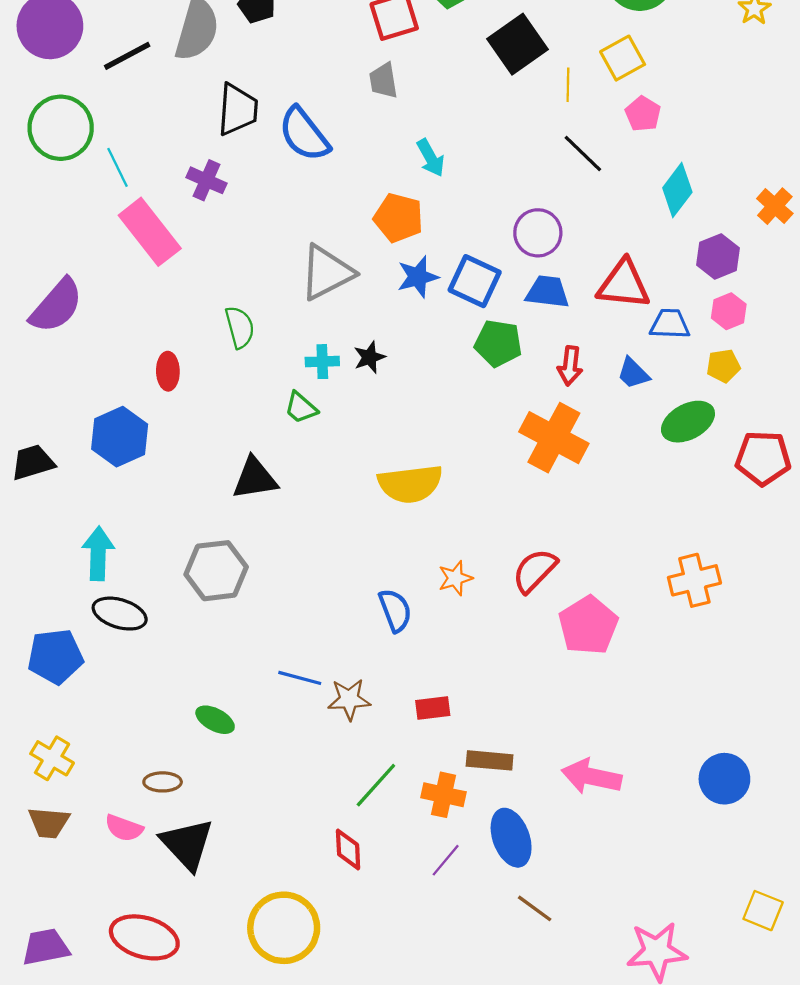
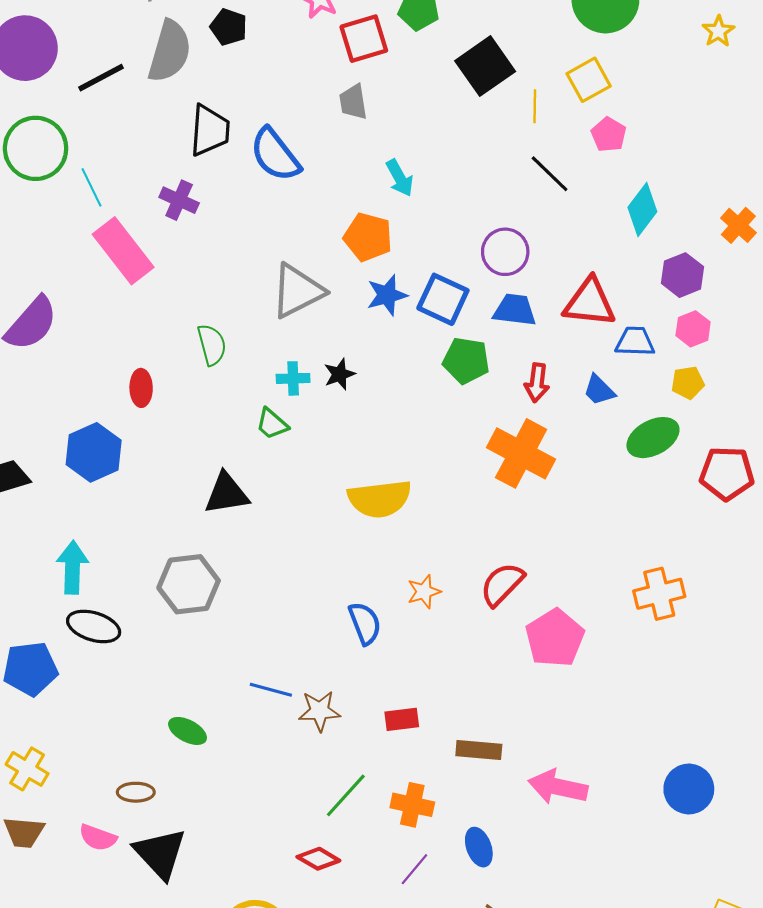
brown rectangle: (490, 760) -> (479, 750), moved
blue ellipse: (511, 838) -> (479, 847), size x0.7
red diamond: (348, 849) -> (318, 859), turned -57

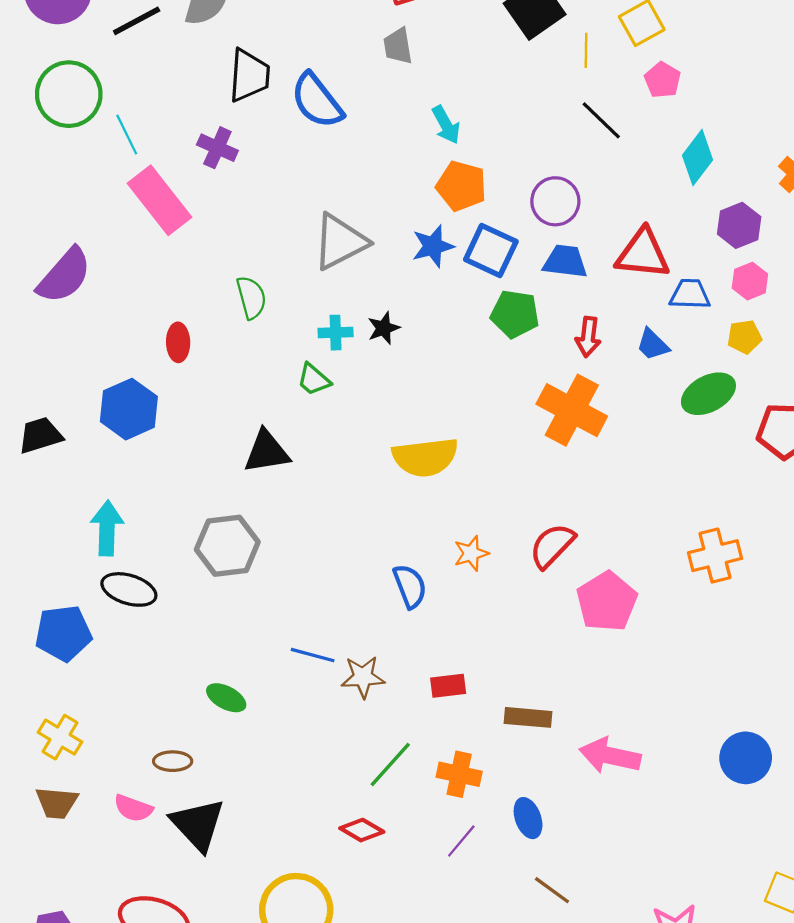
orange pentagon: (368, 237) -> (461, 186), moved

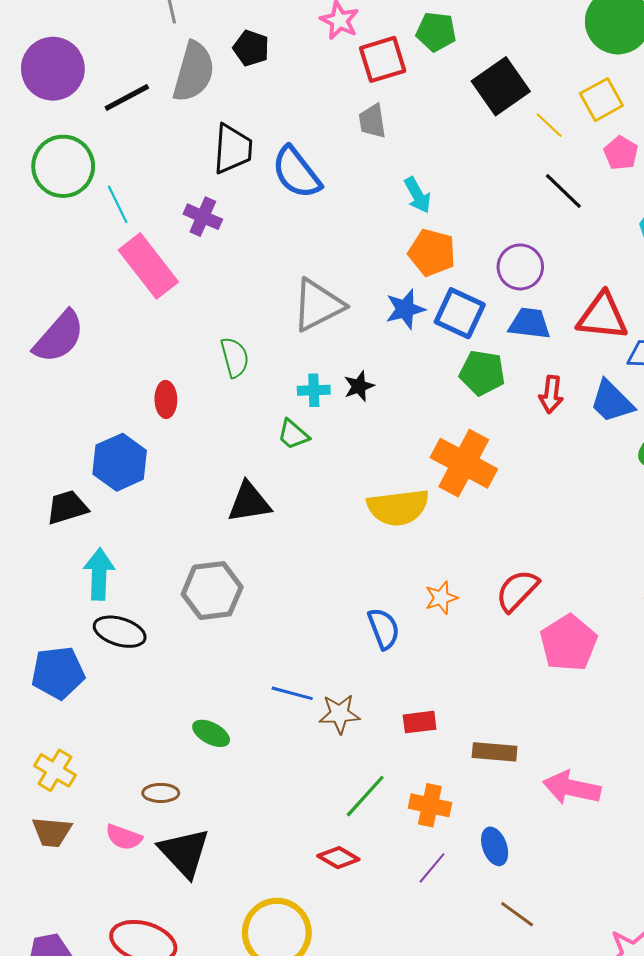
yellow line: (586, 50) -> (549, 125), turned -48
blue trapezoid: (653, 345) -> (612, 402), size x1.4
orange cross: (572, 410) -> (464, 463), moved
black trapezoid: (40, 435) -> (67, 507), moved

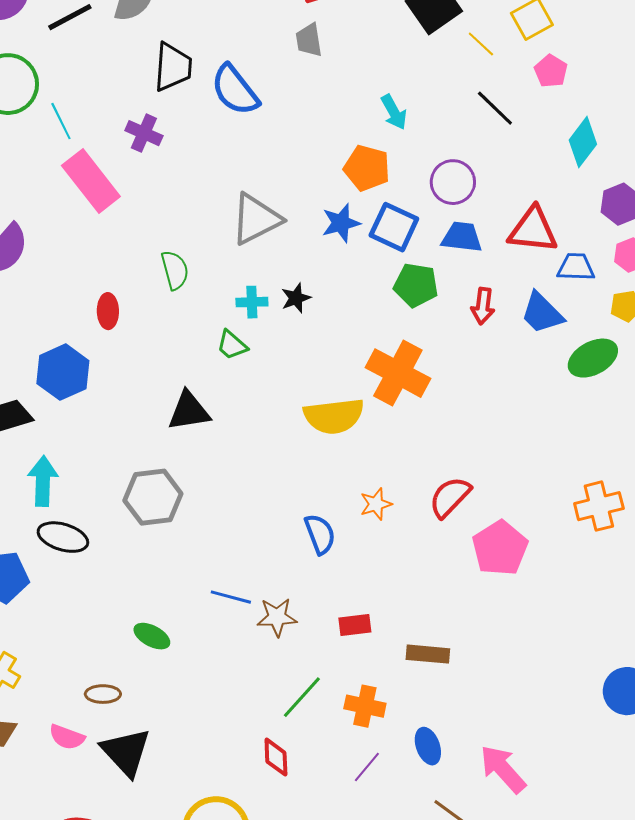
cyan arrow: (418, 195) -> (394, 112), moved
pink arrow: (572, 788) -> (503, 769), moved, turned 36
red diamond: (338, 858) -> (276, 757), turned 57

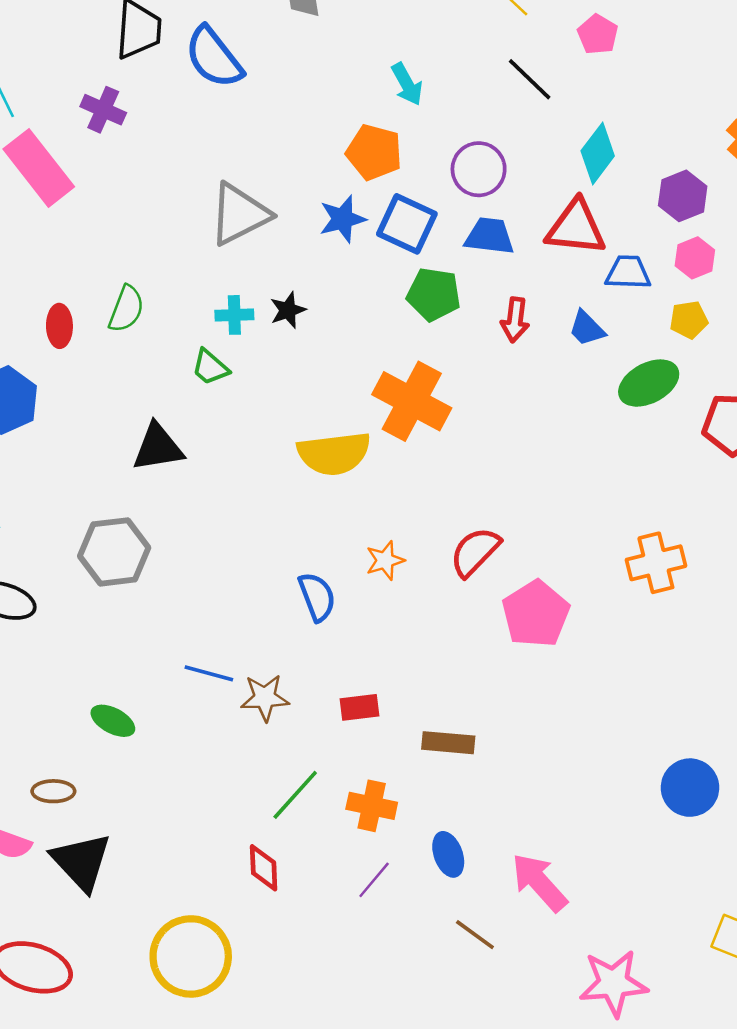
cyan diamond: (583, 142) -> (598, 153), moved
green semicircle: (175, 270) -> (126, 309), moved, turned 36
blue trapezoid: (542, 313) -> (587, 328), size x0.7

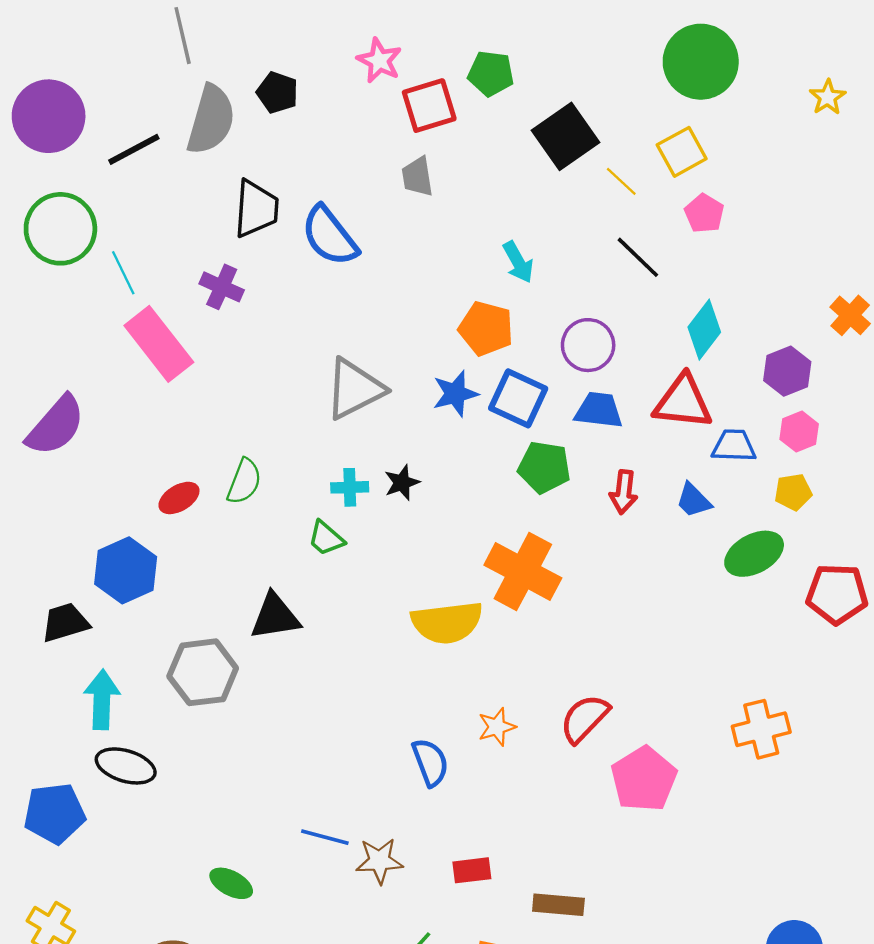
red ellipse: (59, 326) -> (179, 498), turned 60
gray hexagon: (114, 552) -> (203, 672), moved

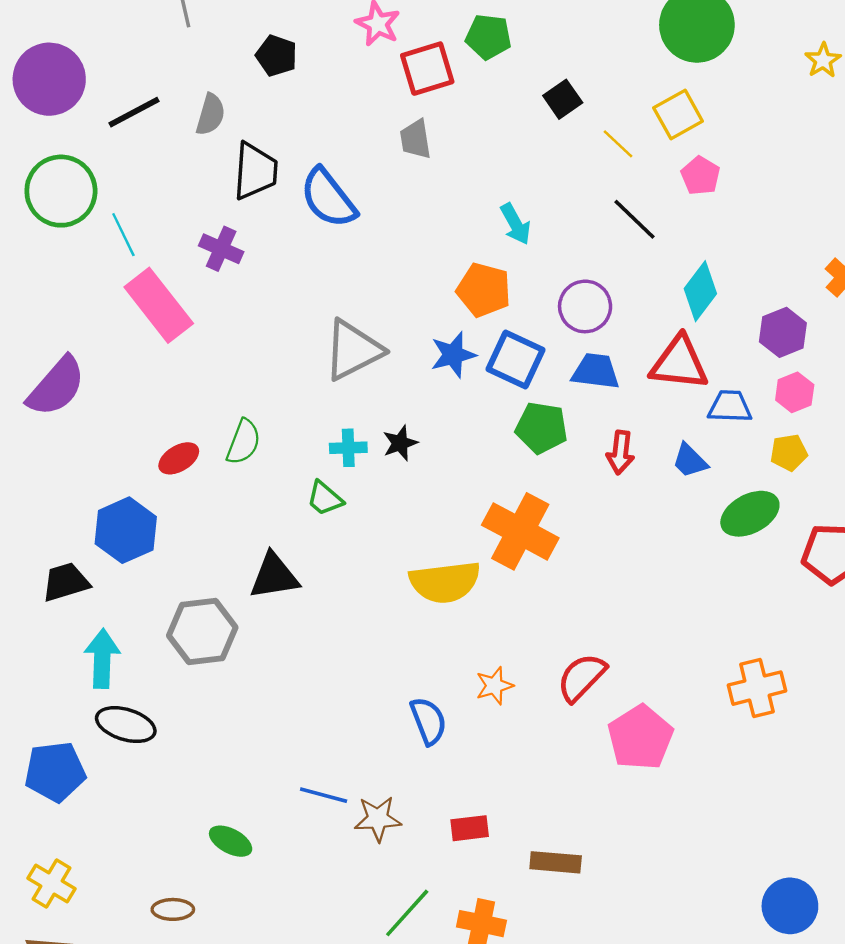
gray semicircle: (211, 120) -> (211, 114), moved, size x0.6
black square: (566, 136) -> (563, 99), size x0.6

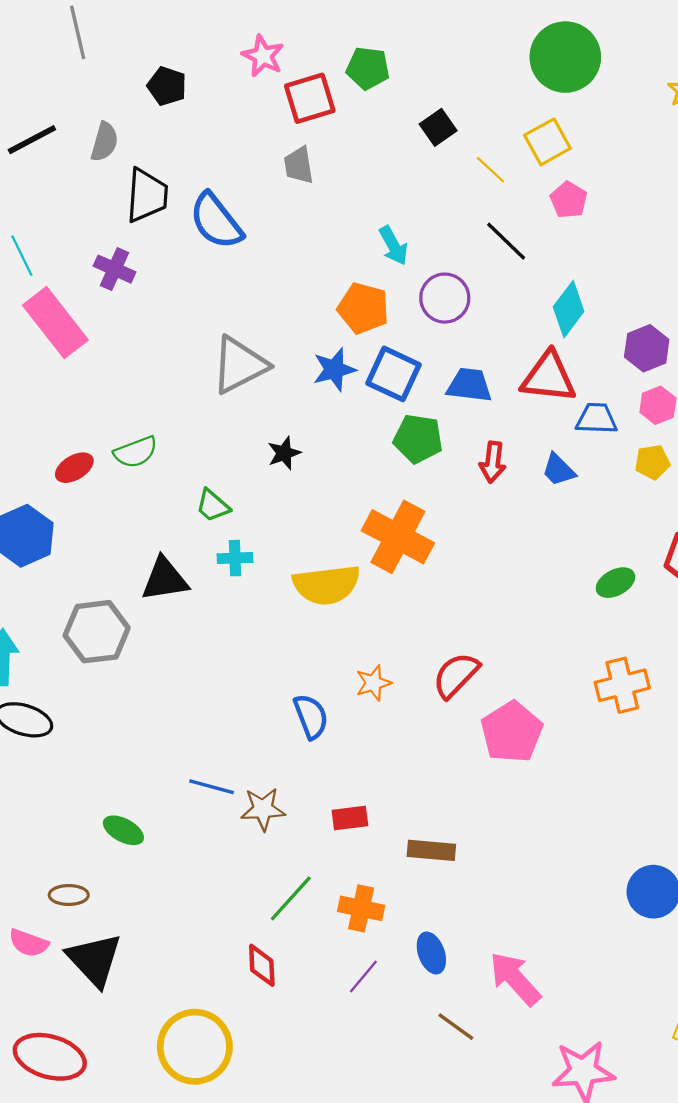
purple circle: (585, 306) -> (445, 298), moved
green semicircle: (244, 442) -> (136, 452), turned 48
cyan cross: (348, 448) -> (235, 558), moved
green ellipse: (750, 514) -> (615, 583), moved, size x0.7

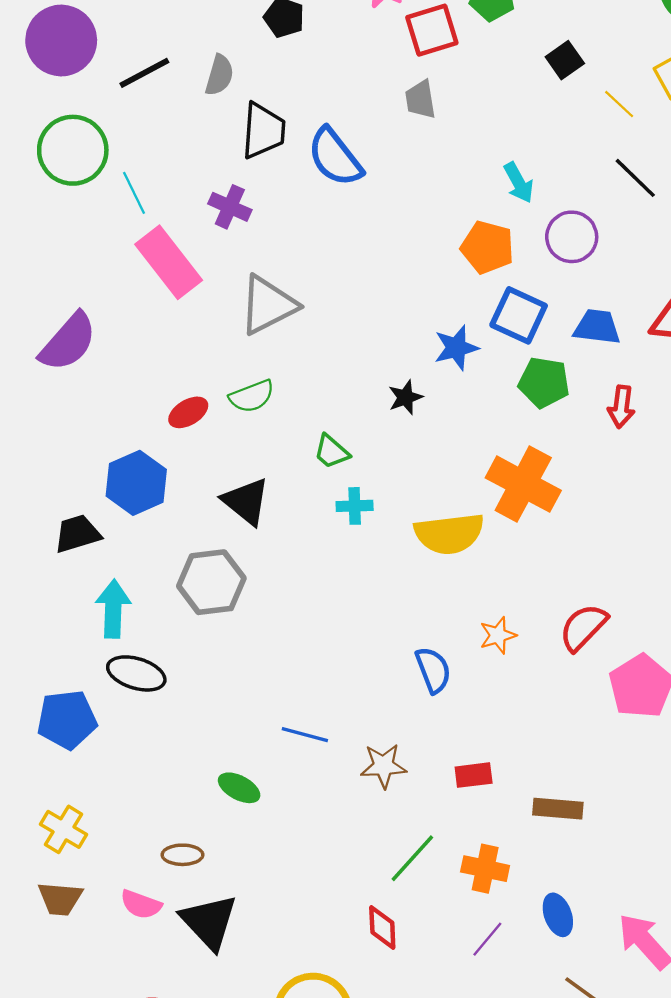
gray triangle: (239, 365) -> (268, 305), moved
blue star: (334, 369) -> (456, 348), moved
black triangle: (165, 579) -> (246, 501), moved, turned 48
blue line: (212, 787) -> (305, 735), moved

